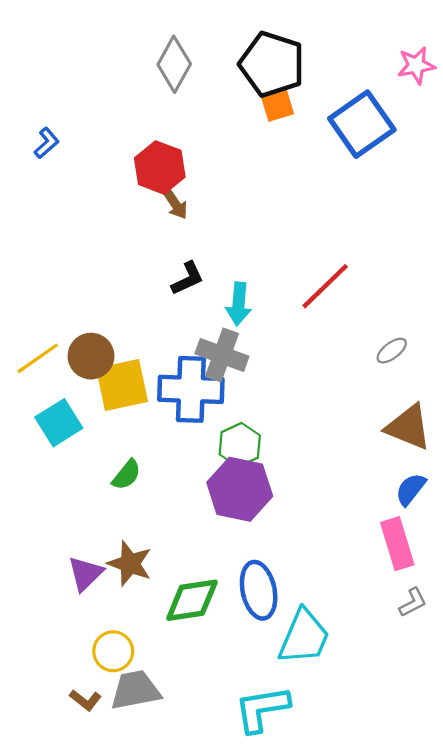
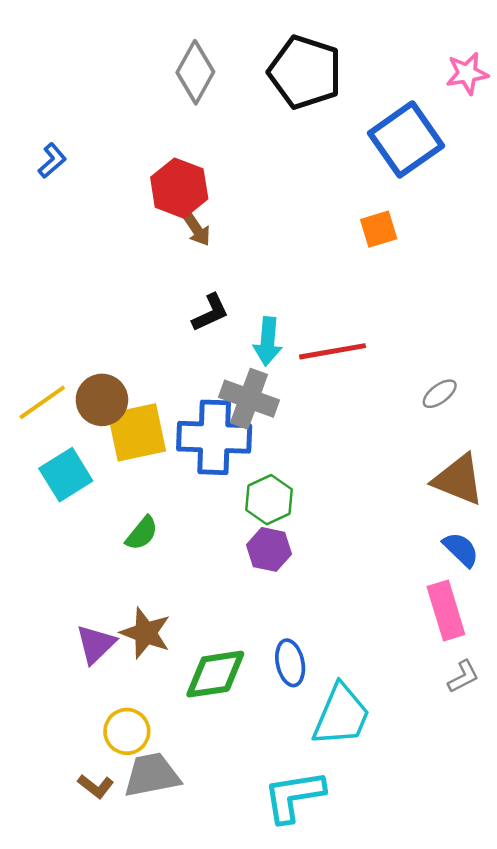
orange square: (277, 105) -> (379, 229), moved
red line: (325, 286) -> (332, 351), moved, turned 34
purple hexagon: (240, 489) -> (269, 549), size x0.6
blue semicircle: (411, 489) -> (461, 549), turned 96
blue ellipse: (259, 590) -> (290, 663), size x0.7

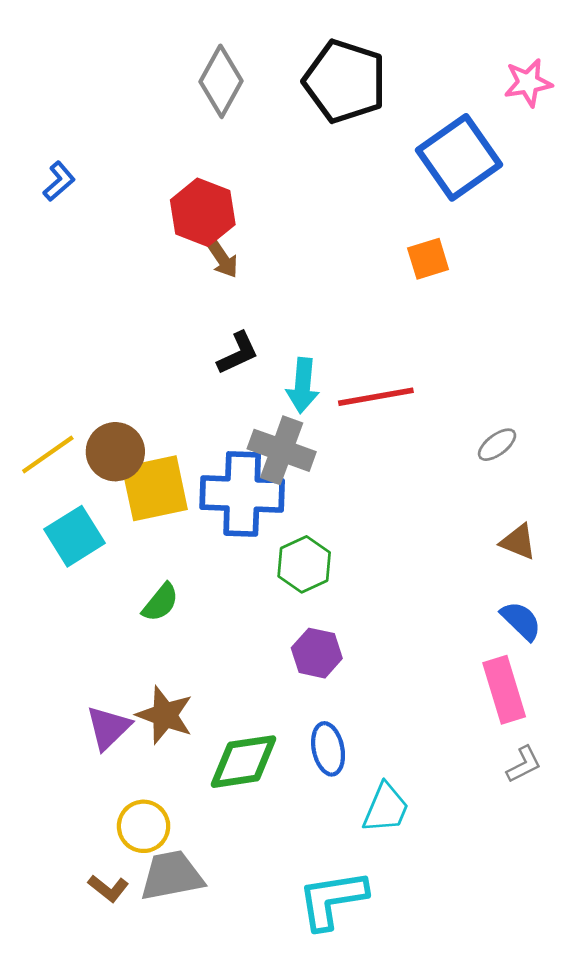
brown triangle: (458, 480) -> (518, 542), size x0.6
purple hexagon: (269, 549) -> (317, 653), moved
cyan trapezoid: (341, 715) -> (386, 808), size x0.7

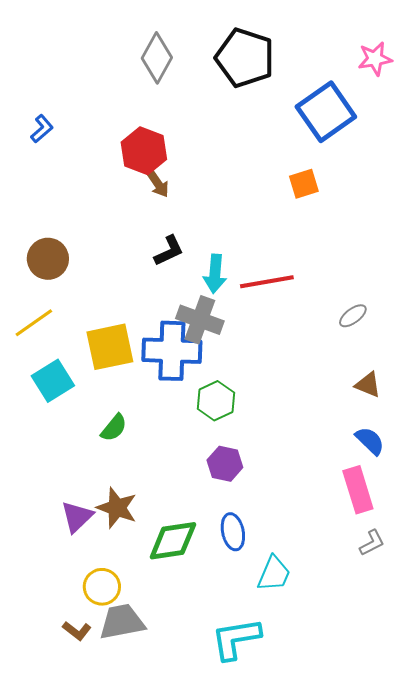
brown circle: (115, 452) -> (48, 259), moved

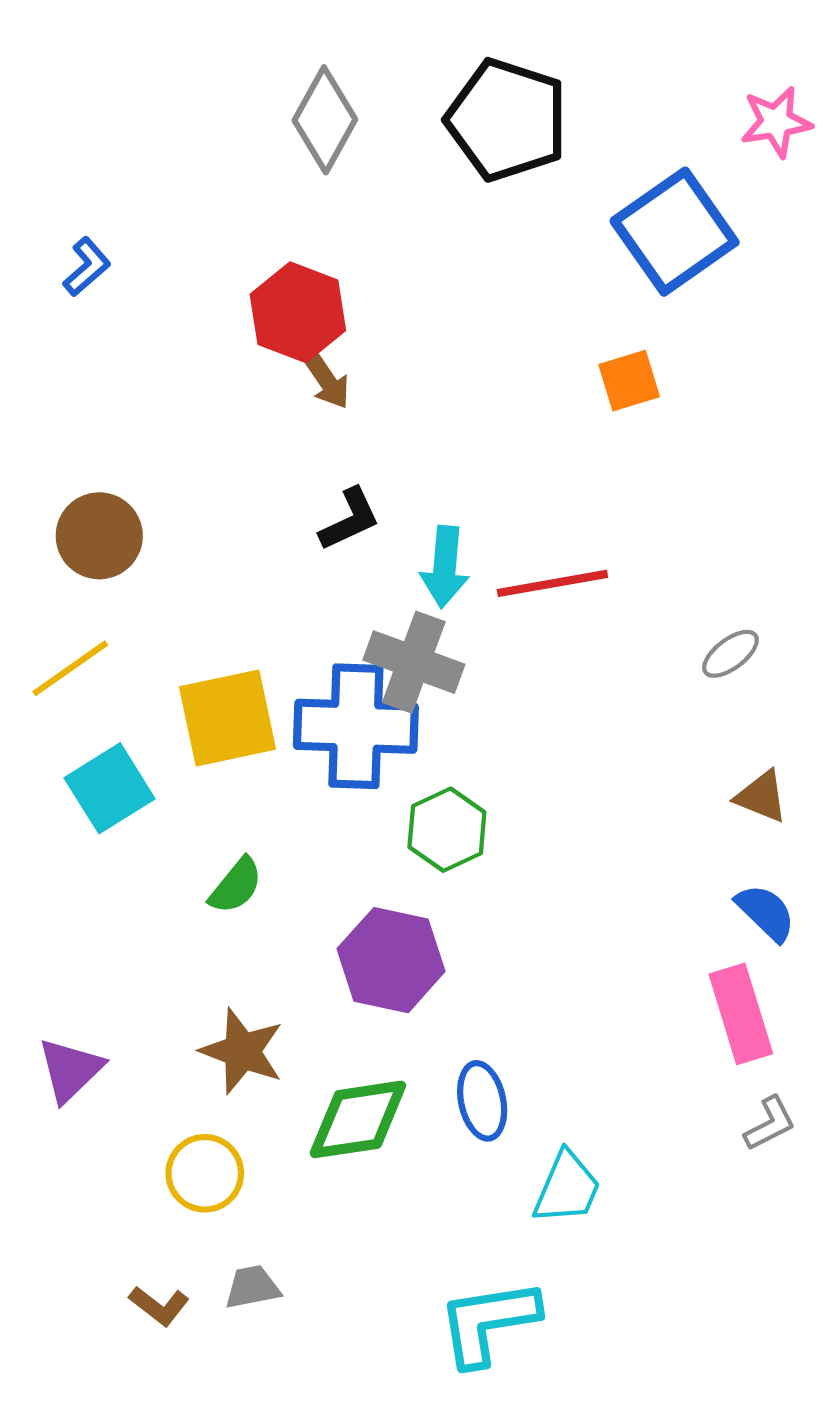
purple hexagon: (225, 464) -> (391, 960), moved, size x1.4
purple triangle: (77, 517) -> (70, 1070), moved
yellow circle: (102, 587) -> (205, 1173), moved
gray trapezoid: (122, 622) -> (252, 1287), size x0.6

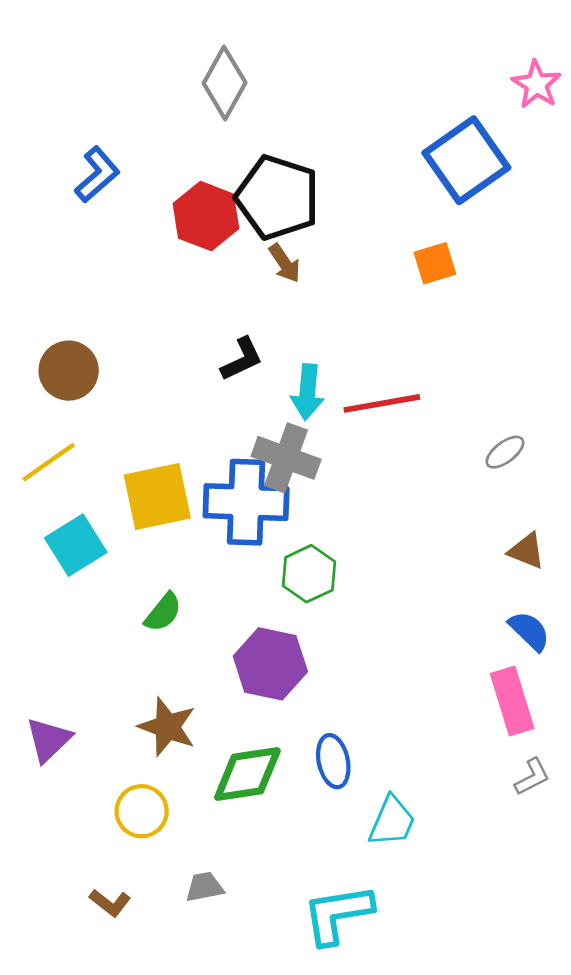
black pentagon: (507, 120) -> (277, 197), moved
pink star: (776, 122) -> (536, 84), turned -30
blue L-shape: (87, 267) -> (97, 175), moved, size x1.4
brown arrow: (327, 381) -> (285, 263), moved
gray trapezoid: (252, 1287) -> (205, 887), moved

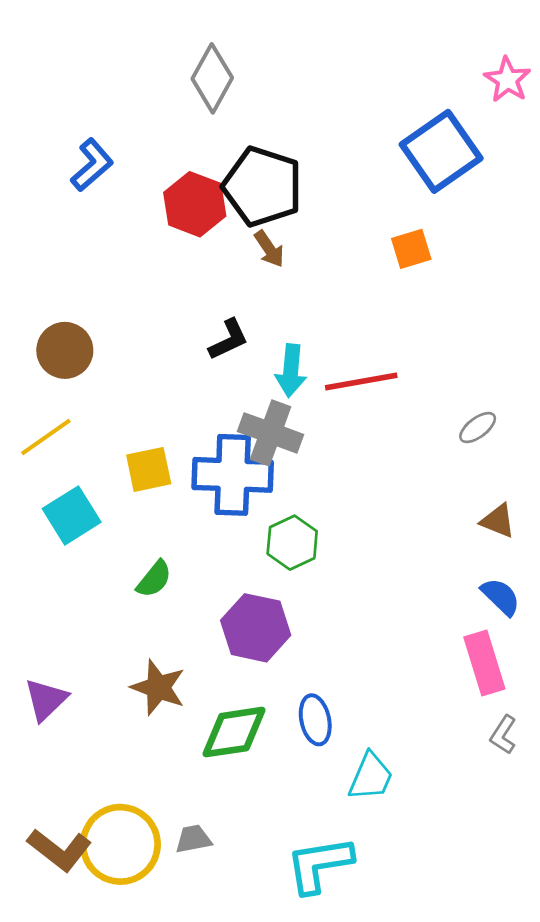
yellow square: (157, 496) -> (149, 469), size x0.7
gray L-shape: (532, 777) -> (503, 735), turned 150
yellow circle: (142, 811) -> (120, 844), moved, size x1.6
brown L-shape: (110, 903) -> (59, 850), moved, size x1.6

